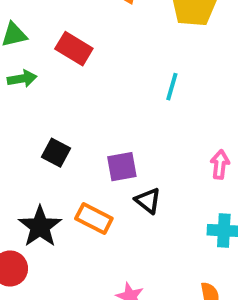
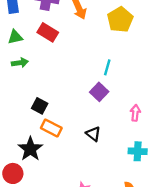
red rectangle: (74, 49) -> (48, 32), moved
purple square: (122, 167) -> (99, 92), moved, turned -36
orange rectangle: (94, 219) -> (51, 128), moved

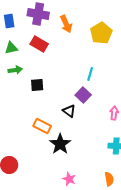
black square: (40, 106) -> (37, 85), moved, turned -32
black triangle: (93, 134) -> (69, 111), moved
black star: (30, 149) -> (60, 144), moved

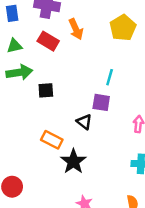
orange arrow: (66, 24) -> (76, 29), moved
green arrow: (15, 70) -> (19, 72), size x1.5
purple square: (83, 95) -> (101, 102), turned -35

